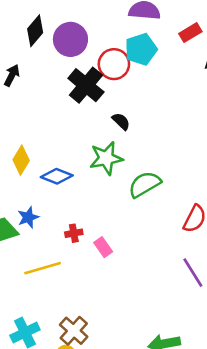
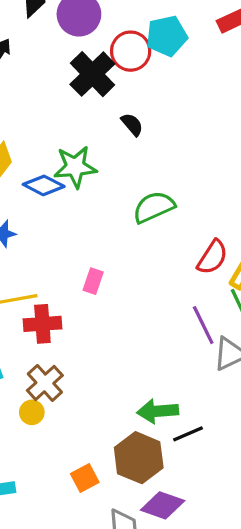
green star: (106, 158) -> (75, 167), moved
red cross: (74, 233) -> (42, 324), moved, size x1.6
pink rectangle: (103, 247) -> (93, 281), turned 48

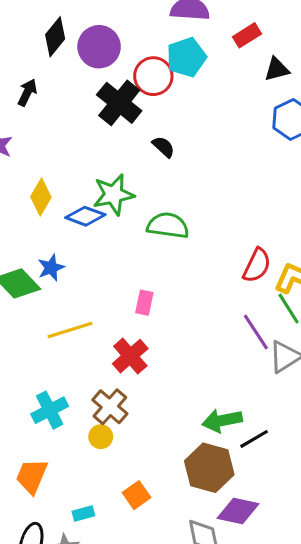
green semicircle: (154, 207) -> (168, 225), moved, turned 39
red cross: (42, 324) -> (130, 356), moved, turned -30
orange square: (85, 478) -> (136, 495), moved

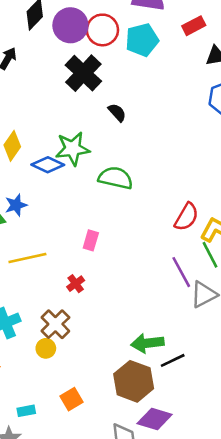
red circle: (153, 76) -> (102, 30), moved
red cross: (130, 356) -> (76, 284), size x0.6

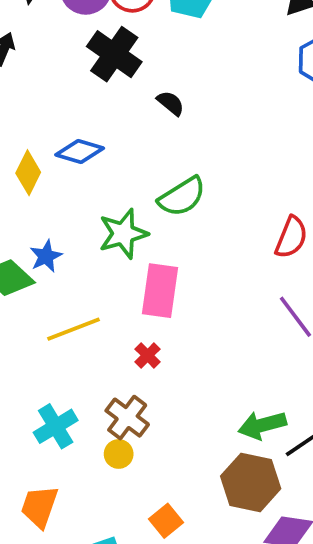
green star: (73, 149) -> (123, 234), moved
blue diamond: (48, 165) -> (80, 151), moved
green semicircle: (115, 178) -> (182, 197), turned 144
pink rectangle: (91, 240) -> (160, 291), size x1.8

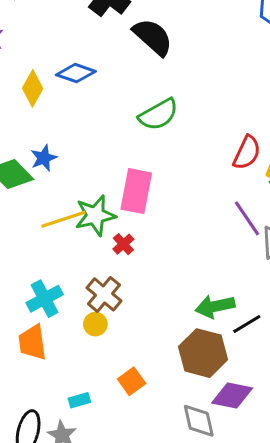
black semicircle: (171, 103) -> (153, 37), size x1.8
green star: (123, 234) -> (95, 215), moved
orange trapezoid: (39, 507) -> (32, 342), moved, turned -30

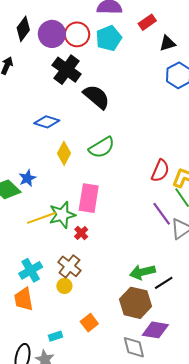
yellow diamond: (33, 88) -> (64, 153), moved

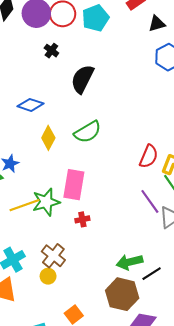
black cross: (67, 70) -> (51, 51), size x0.5
black semicircle: (96, 97) -> (82, 79), turned -104
red cross: (81, 233) -> (82, 219), moved, turned 32

